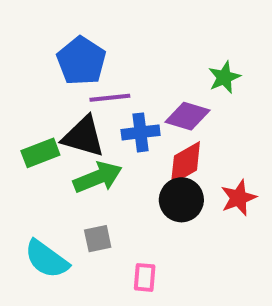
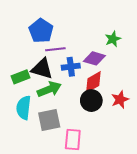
gray square: (98, 239) -> (49, 120), size x1.6
cyan semicircle: (47, 259) -> (24, 108), moved, turned 60
pink rectangle: (145, 277) -> (73, 139), size x1.5

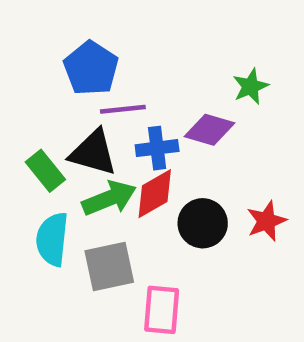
green rectangle: (21, 77) -> (45, 171), turned 72
red diamond: (93, 82) -> (155, 194), moved

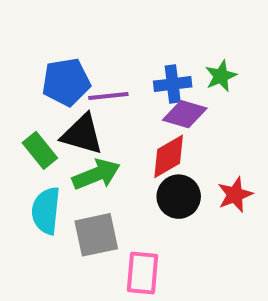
blue pentagon: (91, 68) -> (66, 82), moved, turned 30
blue cross: (157, 148) -> (173, 84), moved
red diamond: (155, 194) -> (169, 156), moved

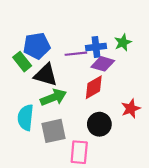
purple line: (108, 96) -> (76, 54), moved
green rectangle: (40, 150) -> (22, 62), moved
black circle: (179, 197) -> (99, 124), moved

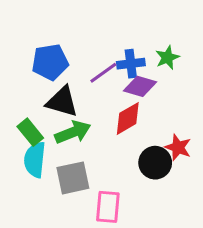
purple line: (76, 54) -> (103, 73), turned -30
green rectangle: (22, 62) -> (30, 132), moved
red star: (131, 109) -> (178, 147), turned -30
black circle: (99, 124) -> (155, 163), moved

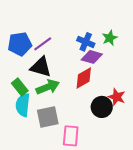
blue pentagon: (50, 62) -> (20, 44), moved
blue cross: (131, 64) -> (86, 42), turned 30
purple line: (103, 73) -> (43, 44), moved

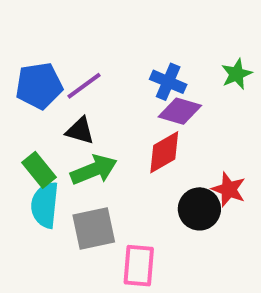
green star: (110, 38) -> (237, 74), moved
black triangle: (41, 67) -> (80, 131), size x0.7

